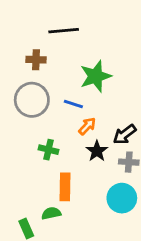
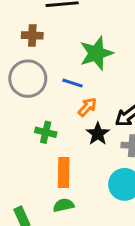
green semicircle: (51, 213) -> (64, 205), moved

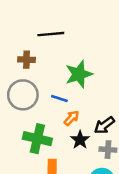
green cross: (46, 132) -> (37, 139), size x1.6

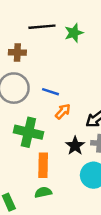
green star: (79, 74) -> (74, 33), moved, size x0.7
black star: (80, 140) -> (75, 146), moved

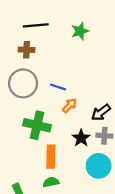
black line: (42, 27) -> (36, 25), moved

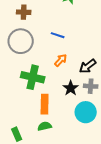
blue line: (58, 87) -> (58, 35), moved

